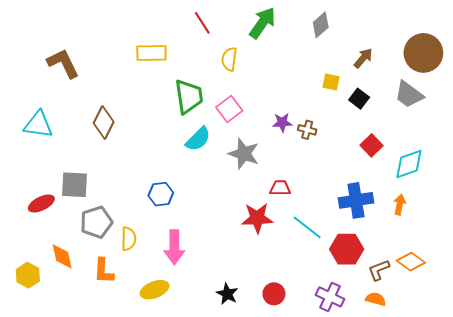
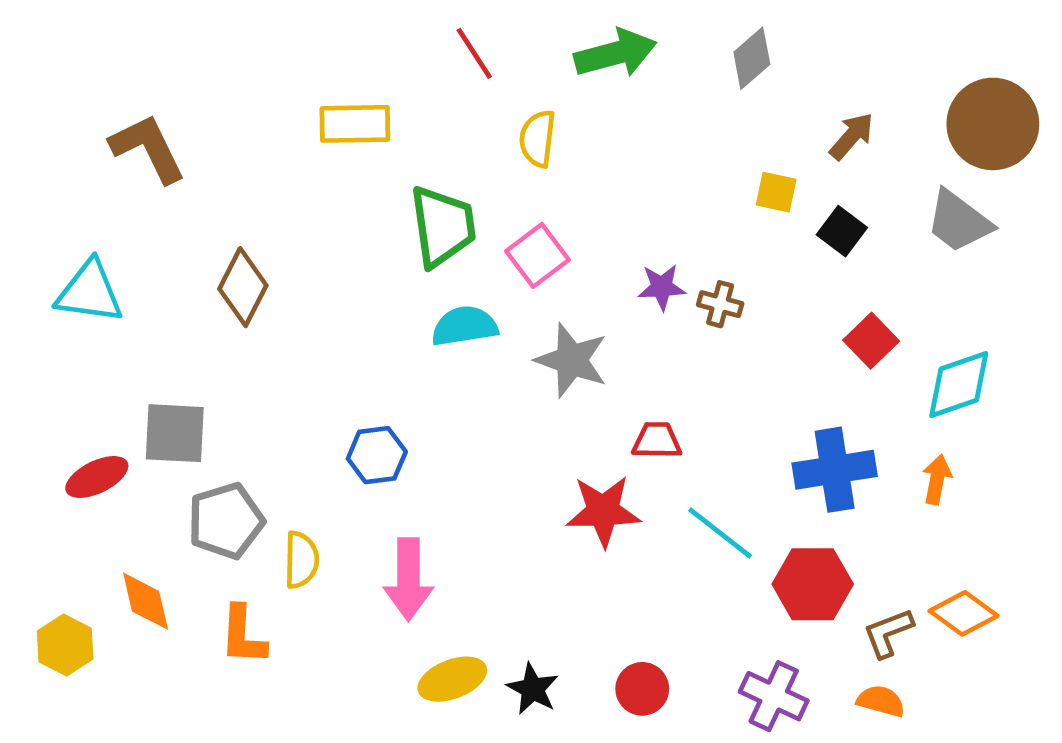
green arrow: (263, 23) -> (615, 53), turned 40
cyan semicircle: (198, 139) -> (464, 326), turned -144
yellow ellipse: (155, 290) -> (452, 679), moved

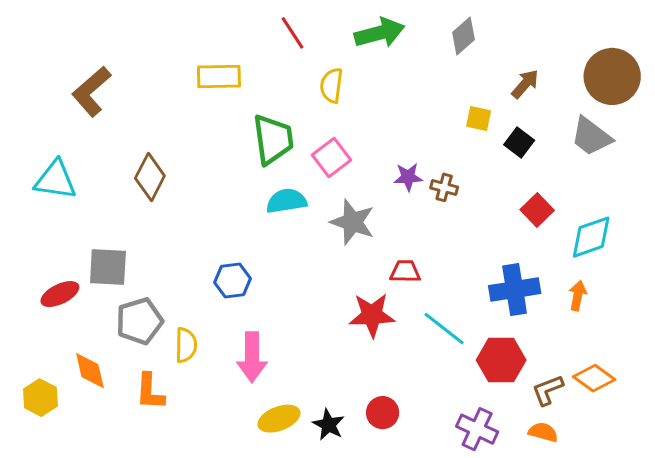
brown L-shape: (148, 148) -> (91, 91), turned -105
red circle: (642, 689) -> (383, 413), moved

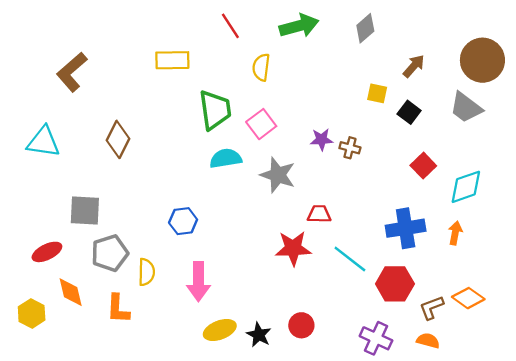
red ellipse: (60, 294) -> (47, 252), moved

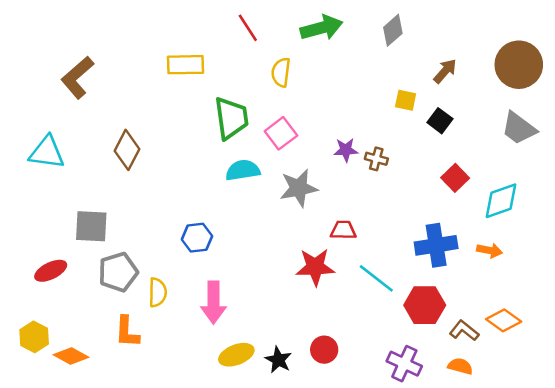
gray trapezoid: (466, 108) -> (519, 128), moved
gray star: (278, 175) -> (299, 188), turned -30
orange arrow: (455, 233) -> (490, 250), turned 90
orange diamond: (71, 292) -> (71, 356), moved, turned -48
brown L-shape: (432, 308) -> (464, 331), turned 60

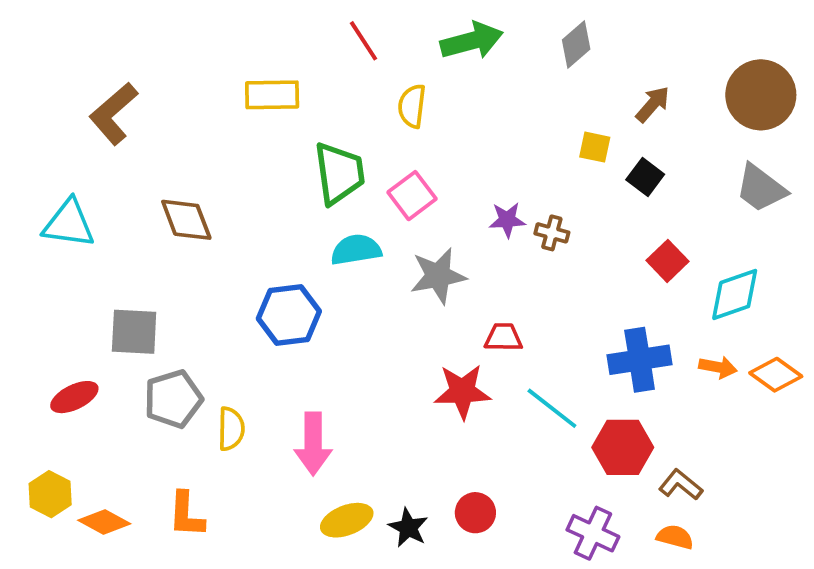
brown diamond: (127, 150) -> (186, 220), turned -48
blue hexagon: (197, 238) -> (289, 315), moved, size x1.4
orange diamond: (504, 320) -> (776, 375), moved
orange L-shape: (127, 332) -> (186, 515), moved

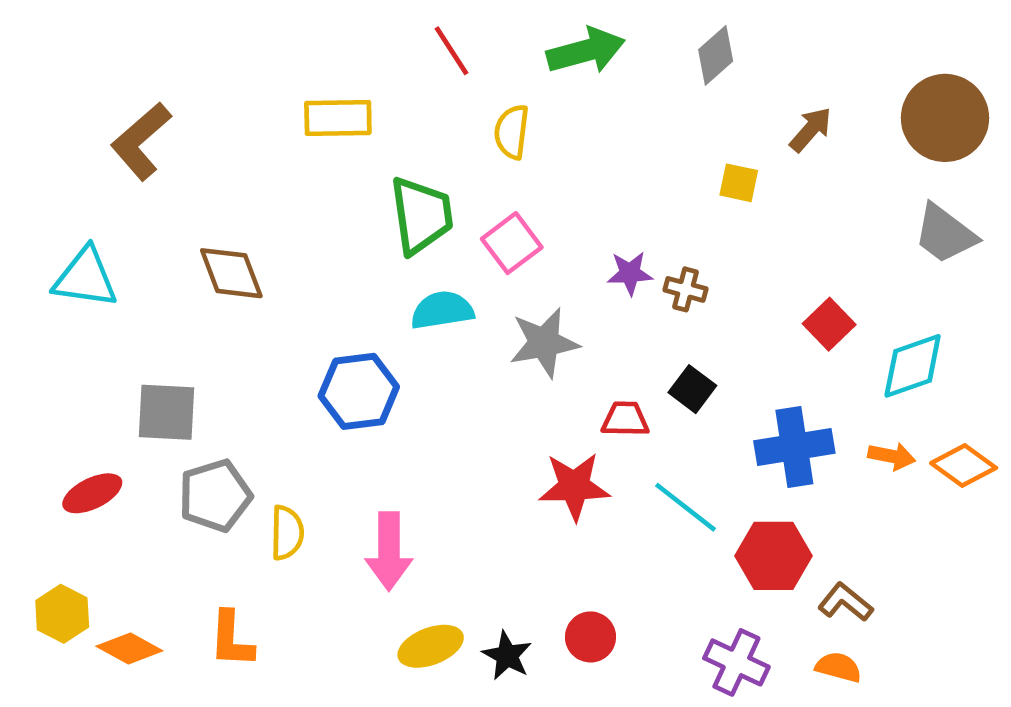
black square: (645, 177) -> (692, 389), moved

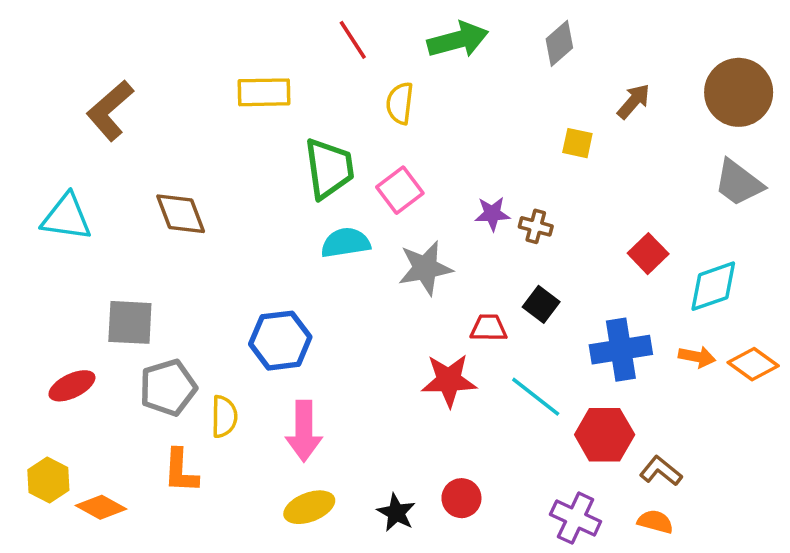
blue hexagon: (359, 391) -> (280, 341), moved
orange L-shape: (231, 639) -> (181, 471), moved
yellow ellipse: (431, 646) -> (309, 507), moved

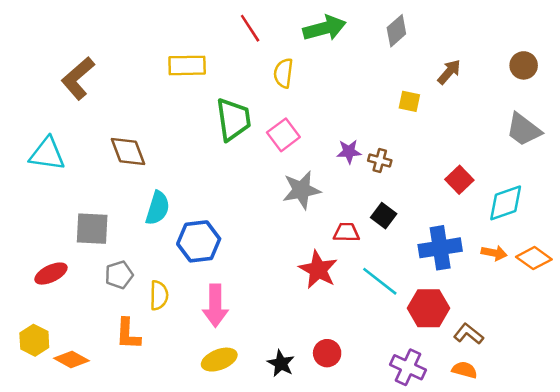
brown circle: (739, 92) -> (524, 65), size x0.6
cyan semicircle: (346, 243) -> (158, 208), moved, turned 116
red star: (449, 380) -> (318, 270), turned 30
gray pentagon: (168, 388) -> (119, 275), size x0.7

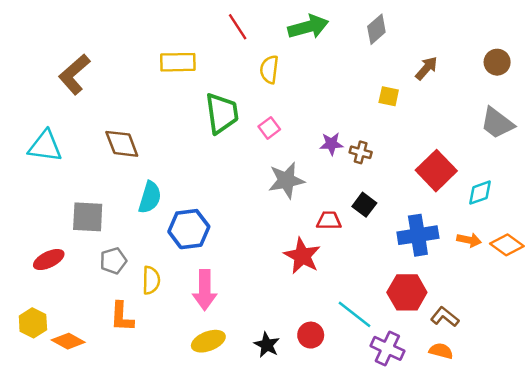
pink square: (283, 135) -> (269, 128), size x0.7
red square: (459, 180) -> (436, 171), size x1.5
cyan diamond: (506, 203) -> (480, 193), size x0.7
cyan line: (380, 281) -> (355, 314), moved

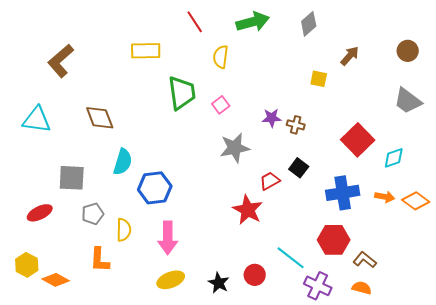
red trapezoid: (329, 221) -> (270, 181), turned -30

